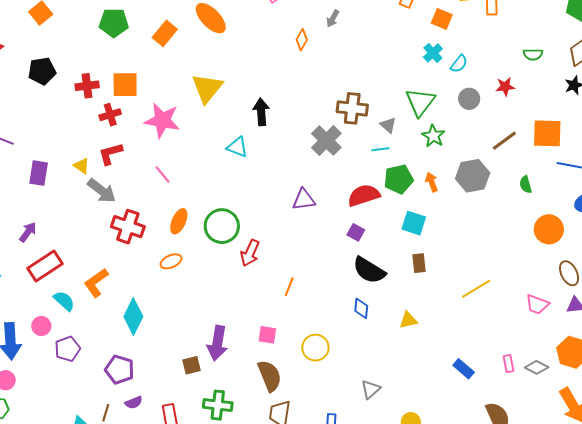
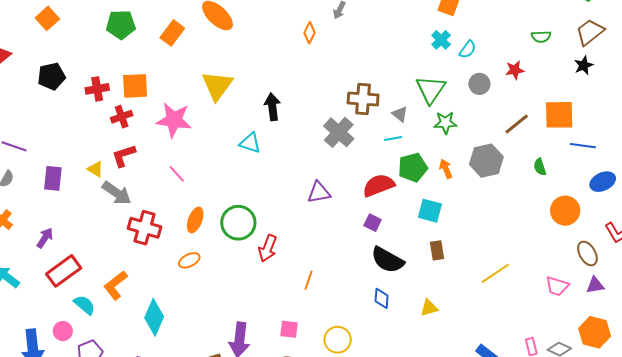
green star: (433, 136) -> (445, 123), turned -30

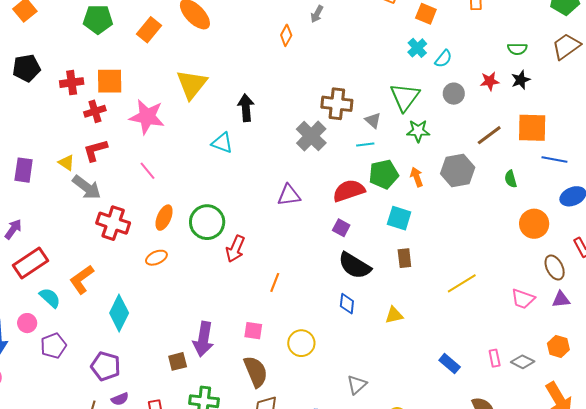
black star: (584, 65) -> (521, 80), moved
orange hexagon: (595, 332) -> (558, 346), size x0.7

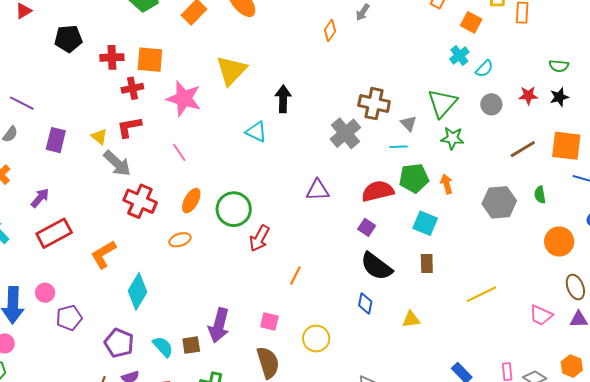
gray hexagon: (458, 171) -> (499, 202), moved
cyan semicircle: (50, 298) -> (163, 347), moved

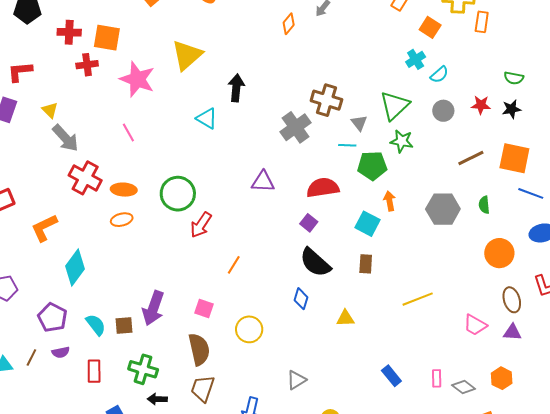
red L-shape: (129, 127) -> (20, 72), moved
green pentagon: (414, 178) -> (372, 166), moved
orange arrow: (447, 184) -> (390, 201), moved
orange ellipse: (191, 201) -> (124, 190), moved, turned 60

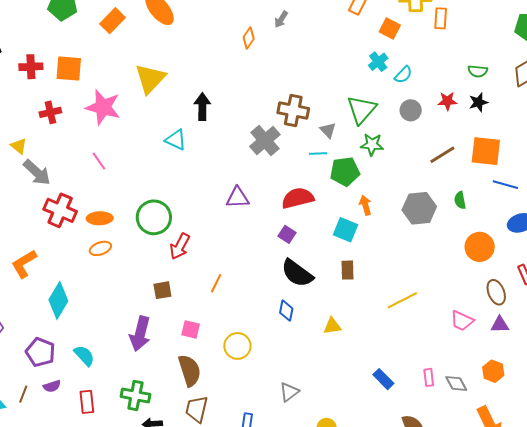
red cross: (87, 65) -> (50, 112), moved
brown square: (124, 325) -> (162, 290), moved
gray diamond: (464, 387) -> (456, 384), turned 30

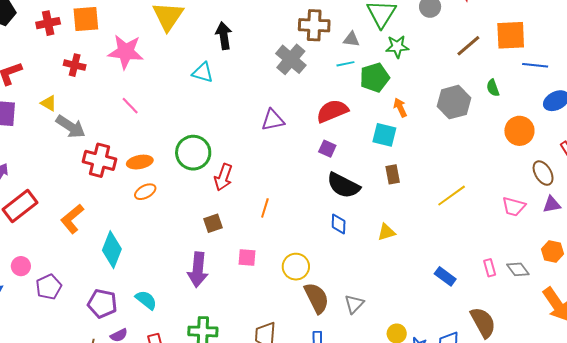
red cross: (50, 112) -> (75, 65), turned 35
gray triangle: (328, 130) -> (351, 39), turned -30
brown semicircle: (190, 370) -> (317, 298), moved

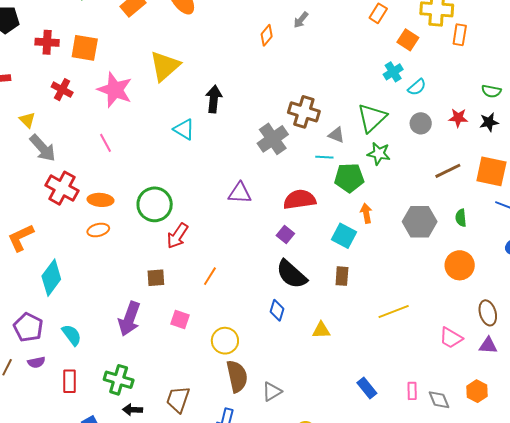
orange circle: (519, 131) -> (460, 265), moved

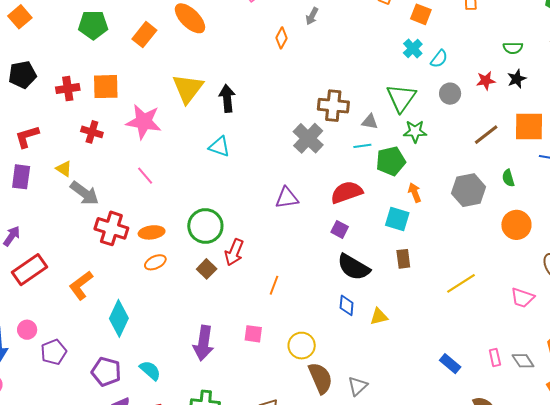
black arrow: (214, 99) -> (227, 98), moved
brown square: (156, 278) -> (207, 269), moved, turned -30
yellow triangle: (321, 330) -> (379, 316), moved

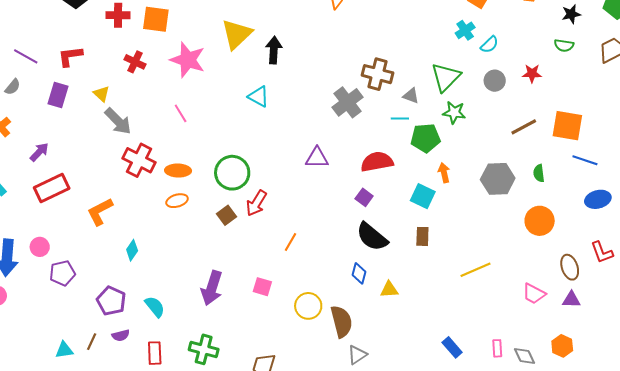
black star: (517, 79) -> (571, 14), moved
cyan diamond: (119, 318) -> (132, 250), size x0.6
brown semicircle: (320, 378) -> (341, 321), moved

